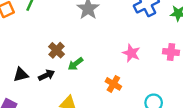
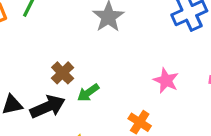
black arrow: (47, 75) -> (48, 107), size x1.5

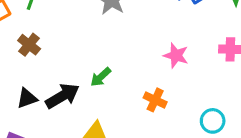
brown cross: (63, 73) -> (29, 45), moved

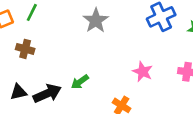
brown cross: (29, 45) -> (25, 49), turned -30

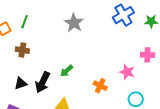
pink star: (143, 72) -> (127, 72), moved
black arrow: (47, 93) -> (43, 82), turned 145

